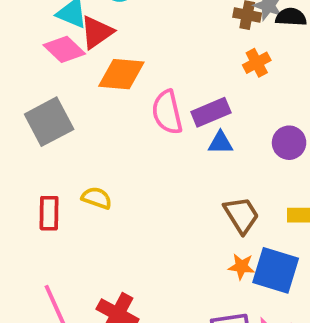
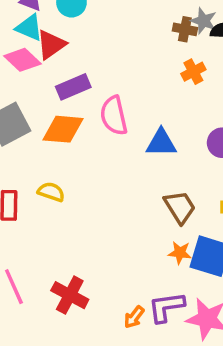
orange diamond: (121, 74) -> (63, 129), moved
purple rectangle: (211, 112) -> (73, 87), moved
blue triangle: (220, 143) -> (161, 143), size x1.4

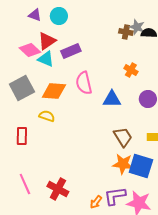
cyan triangle: (29, 28) -> (46, 59), moved
orange cross: (193, 72) -> (131, 70), moved, turned -32
purple rectangle: (73, 87) -> (71, 51), moved
yellow semicircle: (51, 192) -> (47, 116), moved
orange star: (180, 253) -> (123, 164), size x1.5

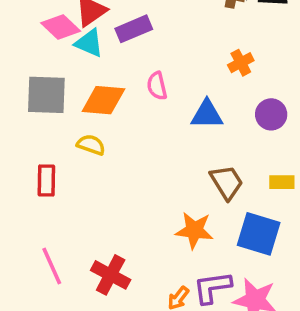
orange cross: (131, 70) -> (241, 63), turned 32
pink semicircle: (84, 83) -> (157, 86), size x0.7
gray square: (22, 88) -> (46, 95), turned 30
orange star: (123, 164) -> (194, 230), moved

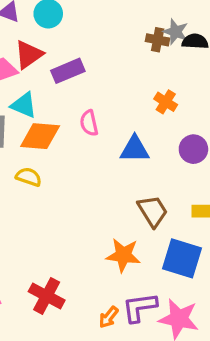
cyan triangle: (89, 43) -> (24, 105), moved
orange cross: (241, 63) -> (166, 102), turned -30

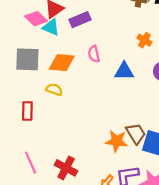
cyan triangle: (24, 105) -> (51, 27), moved
brown trapezoid: (153, 211) -> (136, 134), moved

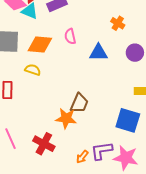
brown trapezoid: (136, 134) -> (79, 103), moved, turned 55
orange star: (117, 141) -> (66, 118), moved

